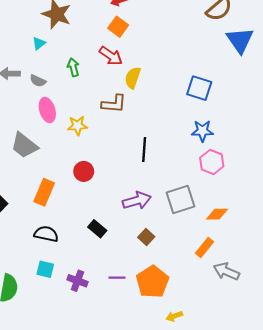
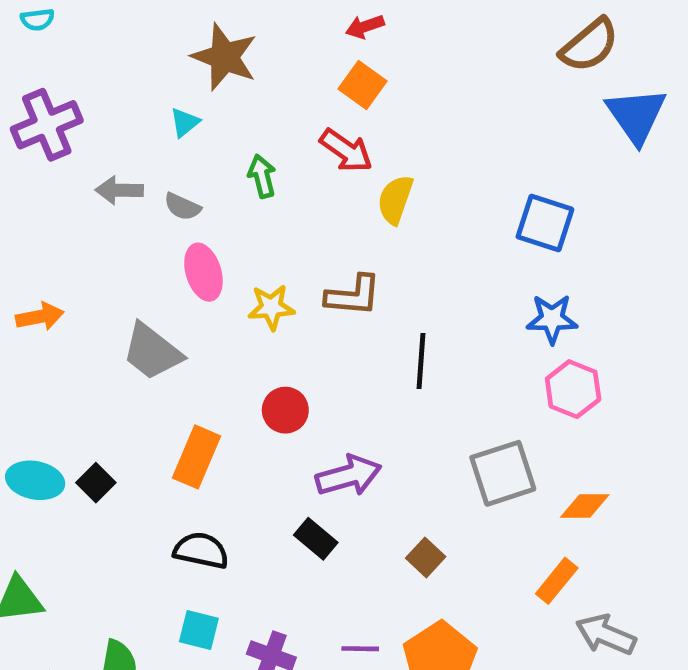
brown L-shape: (114, 104) -> (353, 296), moved
purple arrow: (137, 201) -> (348, 476), moved

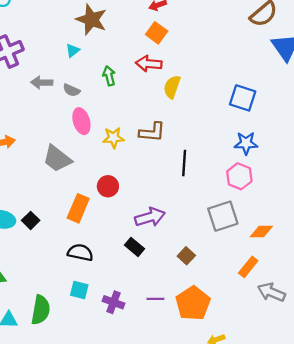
red arrow: (346, 151) -> (149, 64), turned 150
pink hexagon: (573, 389) -> (239, 176), moved
red circle: (285, 410) -> (108, 186), moved

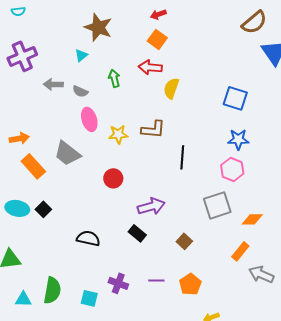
orange rectangle: (78, 208) -> (33, 166), moved, turned -65
cyan square: (79, 290) -> (89, 298), moved
orange pentagon: (193, 303) -> (190, 284), size x0.7

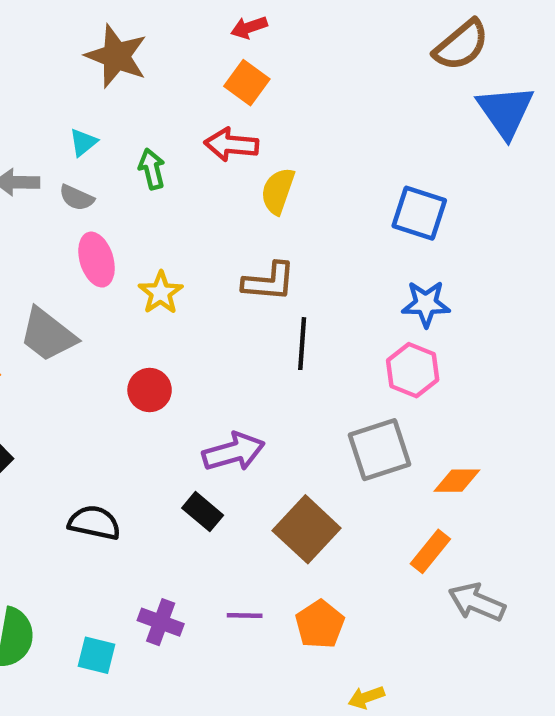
cyan triangle: (81, 55) -> (83, 142), moved
brown L-shape: (153, 129) -> (269, 282), moved
yellow star: (118, 134) -> (161, 293), turned -30
brown square: (184, 241) -> (307, 529), size x1.8

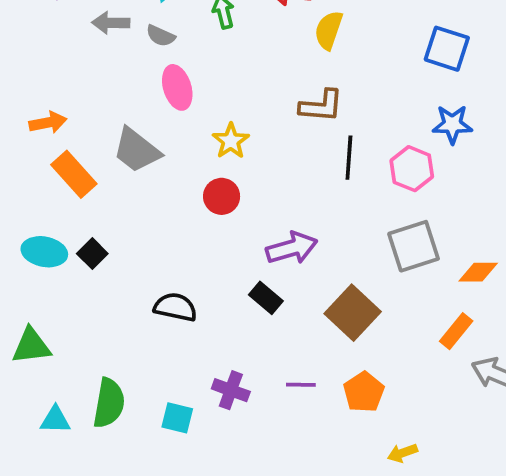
yellow star: (161, 293) -> (231, 141), moved
pink hexagon: (413, 370) -> (412, 169), moved

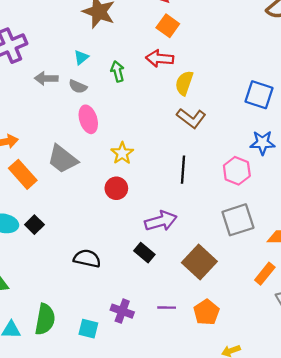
brown L-shape: (321, 106) -> (191, 118), moved, turned 32
black line: (349, 158) -> (183, 170), moved

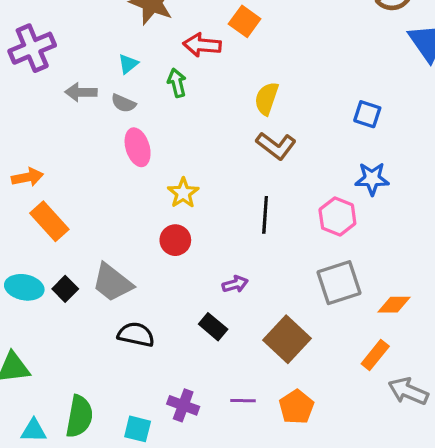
red arrow: (160, 58) -> (202, 45), moved
blue square: (259, 95) -> (367, 114), size x0.7
gray trapezoid: (63, 159) -> (112, 283), moved
purple arrow: (161, 221) -> (235, 284), size x0.6

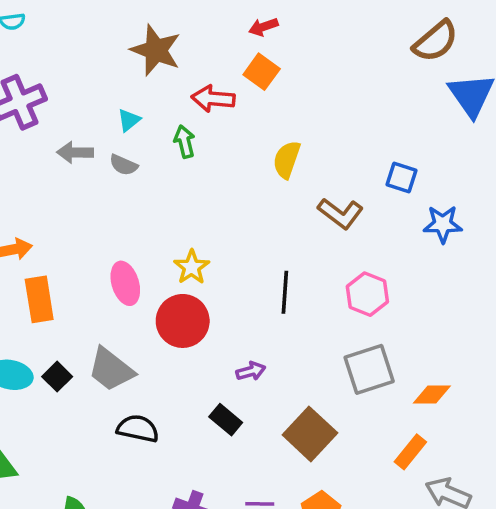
brown L-shape: (276, 146) -> (340, 213), moved
pink ellipse: (138, 147) -> (125, 283), moved
blue star: (372, 179) -> (443, 224), moved
orange rectangle: (49, 221) -> (39, 299), turned 33
red circle: (175, 240) -> (183, 321), size x1.5

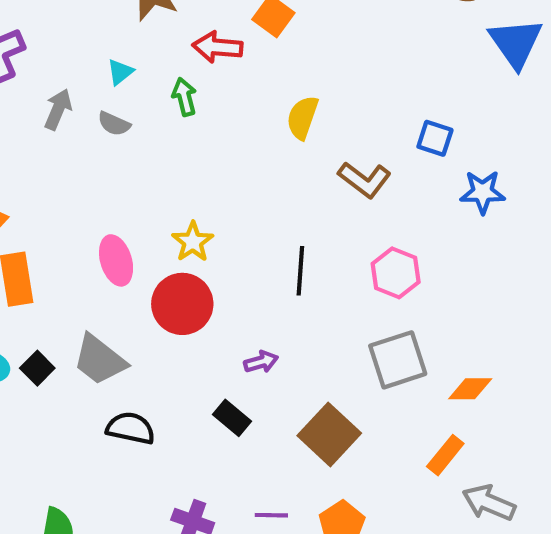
gray arrow: (75, 152) -> (58, 109), turned 112

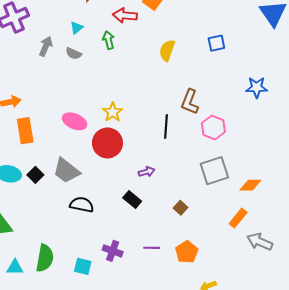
blue square: (435, 138) -> (216, 43), moved, turned -30
brown L-shape: (365, 180) -> (190, 102), moved, turned 75
pink ellipse: (116, 260) -> (75, 121), turned -50
brown square: (329, 434) -> (180, 208), size x0.5

